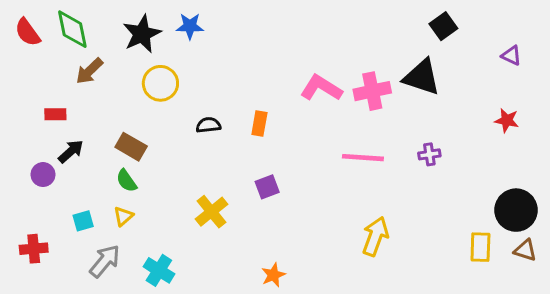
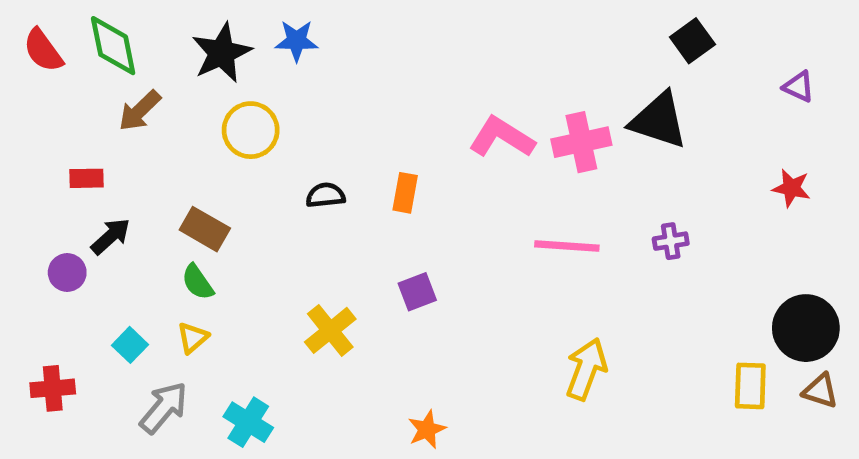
cyan square: (83, 221) -> (130, 345), turned -30

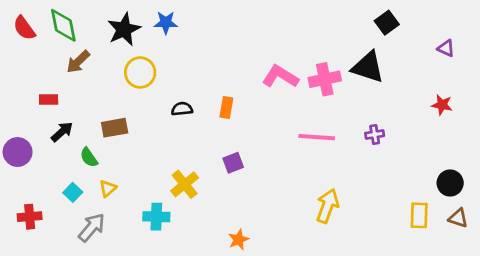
brown rectangle: (205, 229) -> (115, 128), turned -40
purple circle: (67, 272) -> (18, 152), moved, size x1.4
green semicircle: (198, 282) -> (89, 157), moved
black circle: (806, 328) -> (450, 183), size x0.7
cyan cross: (248, 422) -> (156, 217), moved, turned -30

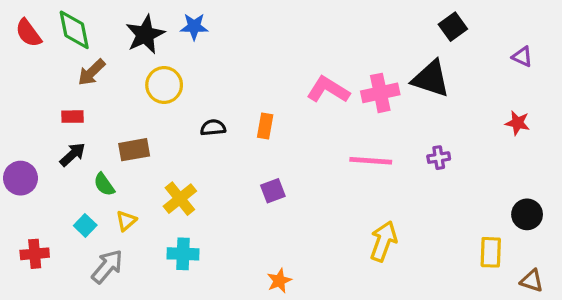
red rectangle: (49, 99) -> (73, 117), moved
yellow cross: (185, 184) -> (180, 199), moved
brown triangle: (458, 218) -> (532, 281), moved

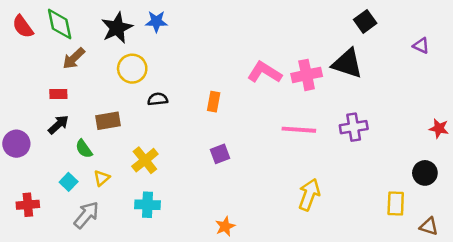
red star: (518, 123) -> (439, 128), moved
black semicircle: (213, 128) -> (158, 99), moved
purple cross: (439, 158) -> (354, 127), size x1.5

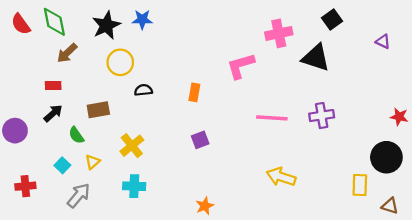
pink L-shape: (265, 72) -> (241, 66), turned -48
pink cross: (307, 75) -> (279, 33), moved
black circle: (425, 173) -> (386, 157), size x1.4
yellow arrow: (309, 195) -> (281, 177), turned -92

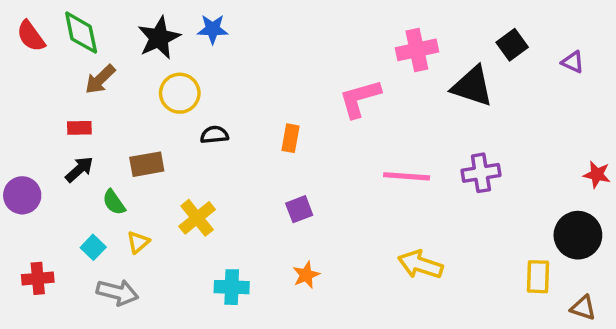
black square: (332, 20) -> (512, 45), moved
cyan cross: (134, 186) -> (232, 287), moved
gray arrow: (79, 195) -> (117, 292), turned 64
orange star: (205, 206) -> (306, 275), moved

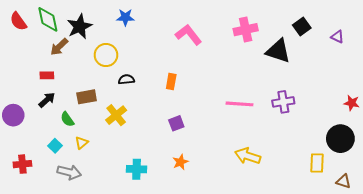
black star: (159, 38) -> (79, 26), moved
pink L-shape: (360, 98) -> (189, 35), moved, turned 68
yellow cross: (197, 218) -> (116, 115), moved

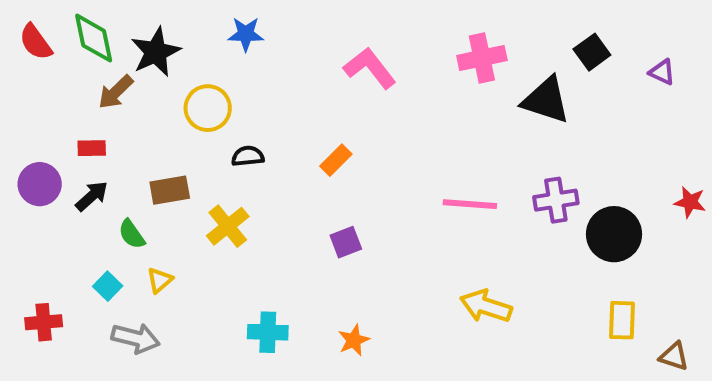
orange rectangle: (171, 82) -> (336, 160), turned 35
purple circle: (13, 115) -> (40, 184), moved
black circle: (340, 139) -> (614, 234), moved
orange star: (180, 162) -> (354, 340), moved

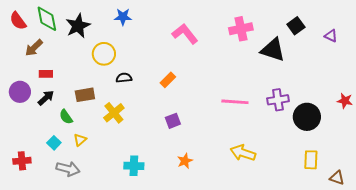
brown arrow: (116, 92) -> (34, 48), moved
orange star: (354, 340) -> (185, 161), moved

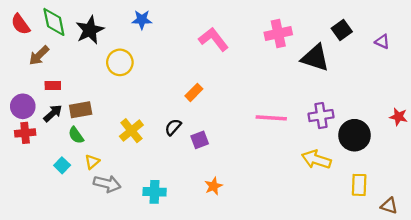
black semicircle: (124, 78) -> (173, 127), moved, turned -42
brown rectangle: (85, 95) -> (81, 110), moved
yellow arrow: (243, 153) -> (316, 159), moved
red cross: (22, 161) -> (25, 133), moved
gray arrow: (68, 169) -> (107, 184), moved

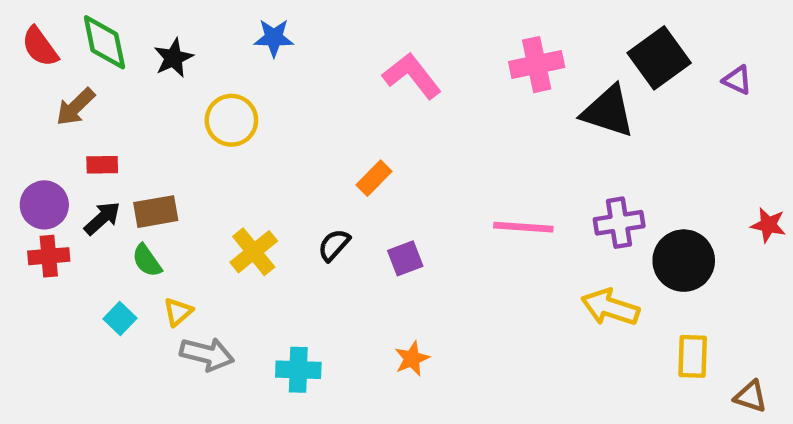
black star: (90, 30) -> (174, 58), size x0.7
black square: (342, 30) -> (659, 58), size x1.5
purple square: (200, 140) -> (405, 258), moved

